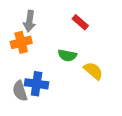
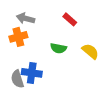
gray arrow: (29, 21) -> (26, 18), turned 96
yellow semicircle: (93, 71) -> (90, 51), moved

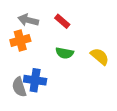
red rectangle: (70, 19) -> (62, 21), moved

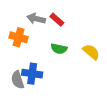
gray arrow: (28, 20) -> (36, 19), moved
orange cross: (20, 41) -> (19, 37), turned 30

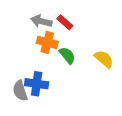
orange cross: (19, 37) -> (47, 42), moved
green semicircle: (59, 49) -> (67, 55), turned -140

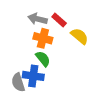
green semicircle: (67, 55) -> (43, 59), moved
yellow semicircle: (104, 59) -> (80, 36), moved

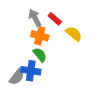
gray arrow: (38, 19) -> (35, 18), turned 48
gray semicircle: (18, 82) -> (17, 77), turned -126

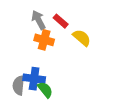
green semicircle: (40, 55) -> (45, 90), moved
gray semicircle: (17, 77) -> (19, 85), turned 150

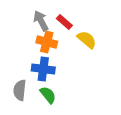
blue cross: (34, 79) -> (43, 69), moved

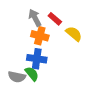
gray semicircle: (20, 90) -> (17, 77), turned -84
green semicircle: (48, 95) -> (32, 74), moved

